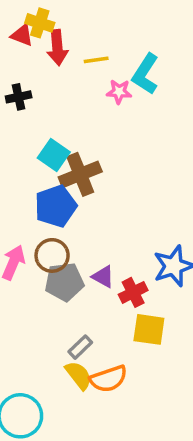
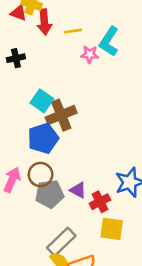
gray rectangle: (80, 347) -> (61, 242), size x1.6

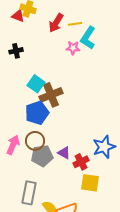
red arrow: (44, 22) -> (56, 23), moved, turned 36
yellow line: (73, 31) -> (75, 24), moved
gray rectangle: (61, 242) -> (29, 193), moved, turned -35

